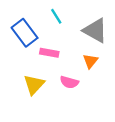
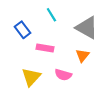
blue rectangle: (25, 33) -> (22, 30), size x0.7

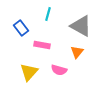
cyan line: (51, 15) -> (48, 14), turned 48

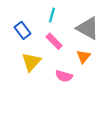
pink rectangle: (42, 45) -> (54, 41), moved, turned 35
yellow triangle: (29, 72) -> (31, 62), moved

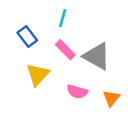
gray triangle: (88, 28) -> (97, 56), moved
orange triangle: (83, 56) -> (111, 98), moved

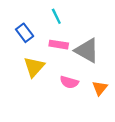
cyan line: (63, 18) -> (56, 16), turned -42
pink rectangle: (65, 50) -> (59, 45), turned -36

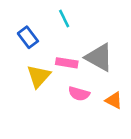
pink rectangle: (59, 45) -> (67, 63), moved
orange triangle: (100, 88) -> (114, 100), turned -42

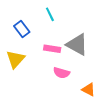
yellow triangle: (39, 76) -> (15, 59), moved
orange triangle: (114, 100) -> (89, 89), moved

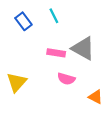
blue rectangle: (22, 29) -> (23, 21), moved
yellow triangle: (15, 59) -> (17, 82), moved

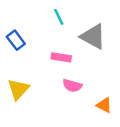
blue rectangle: (23, 21) -> (16, 40), moved
gray triangle: (83, 48) -> (93, 37), moved

